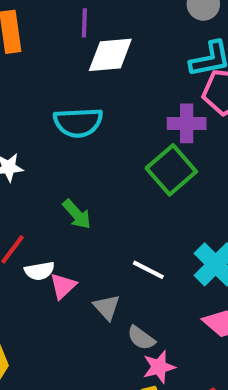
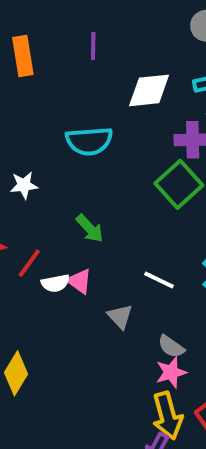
white diamond: (110, 55) -> (149, 90), moved
pink triangle: (63, 286) -> (79, 281), moved, turned -40
gray semicircle: (141, 338) -> (171, 347), moved

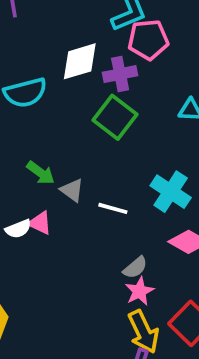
white diamond: (149, 90) -> (80, 61), moved
gray triangle: (120, 316) -> (72, 190), moved
gray semicircle: (171, 347) -> (135, 268), turned -65

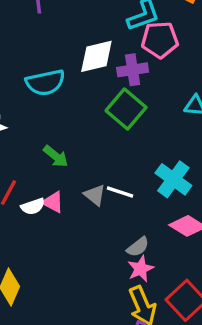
gray triangle: (72, 190) -> (95, 195), moved

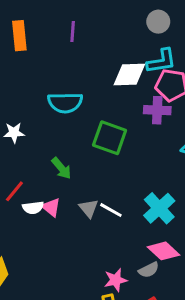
white diamond: (96, 56) -> (129, 74), moved
purple cross: (133, 70) -> (157, 110), moved
green square: (126, 109) -> (110, 138), moved, turned -32
gray semicircle: (138, 247) -> (149, 270), moved

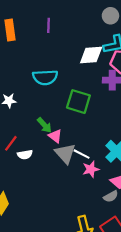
pink triangle: (51, 207) -> (55, 136), moved
gray triangle: (89, 208) -> (65, 153), size x1.5
pink star: (116, 280) -> (91, 169), moved

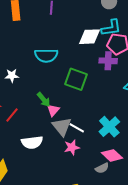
pink triangle: (55, 136) -> (53, 110), turned 32
white semicircle: (25, 155) -> (32, 142), moved, size x1.5
pink star: (91, 169) -> (72, 147), moved

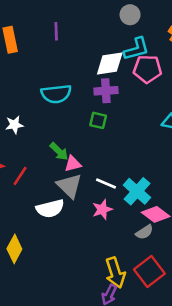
purple cross: (108, 61) -> (106, 91), moved
green square: (76, 79) -> (98, 120), size x0.6
pink triangle: (53, 110) -> (73, 164), turned 40
gray triangle: (62, 127) -> (69, 186), moved
cyan cross: (109, 127) -> (137, 191), moved

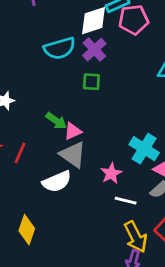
purple cross: (106, 91) -> (94, 50), turned -30
cyan semicircle: (56, 94) -> (60, 48), moved
white line: (106, 183) -> (126, 201), moved

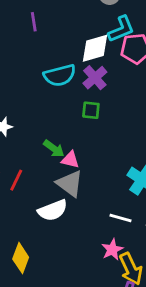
pink triangle: (73, 131) -> (70, 160), turned 36
pink star: (111, 173) -> (112, 250), moved
white line: (126, 201) -> (121, 218), moved

